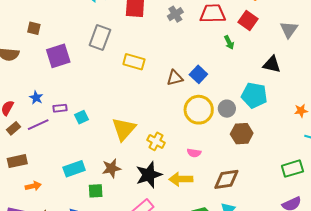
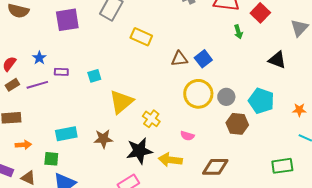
cyan pentagon: (254, 95) -> (261, 101), moved
cyan square: (82, 117) -> (94, 76), moved
green square: (96, 191) -> (51, 159), moved

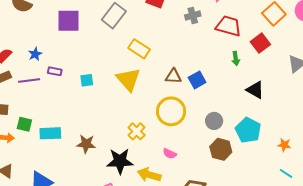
black triangle: (277, 60) -> (255, 90), moved
yellow circle: (198, 94) -> (171, 111), moved
yellow triangle: (121, 102) -> (128, 80), moved, turned -40
green square: (51, 159) -> (24, 124), moved

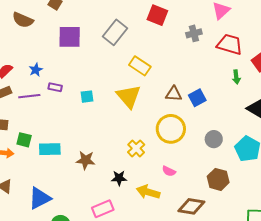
brown hexagon: (221, 149) -> (218, 179), moved
black star: (120, 161) -> (119, 178), size x0.6

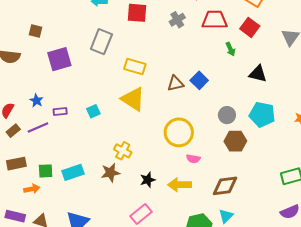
yellow circle: (171, 129) -> (179, 132), moved
yellow cross: (136, 148) -> (123, 151), moved
brown hexagon: (218, 179) -> (235, 141), moved

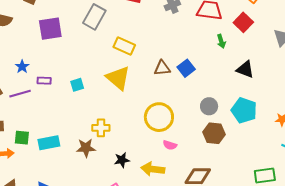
yellow cross: (123, 151) -> (101, 128), turned -36

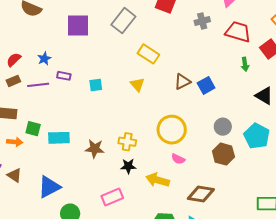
brown triangle: (162, 68) -> (182, 82), turned -30
yellow triangle: (118, 78) -> (137, 85), size x0.6
yellow cross: (101, 128) -> (127, 142), moved

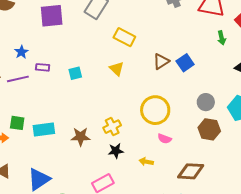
yellow cross: (127, 142) -> (112, 127), turned -30
yellow arrow: (158, 180) -> (146, 162), size x0.6

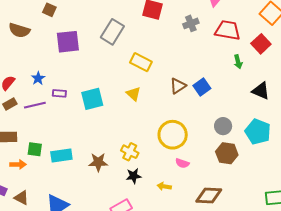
cyan square: (75, 73) -> (92, 99), size x1.6
yellow cross: (112, 127) -> (130, 152), turned -36

